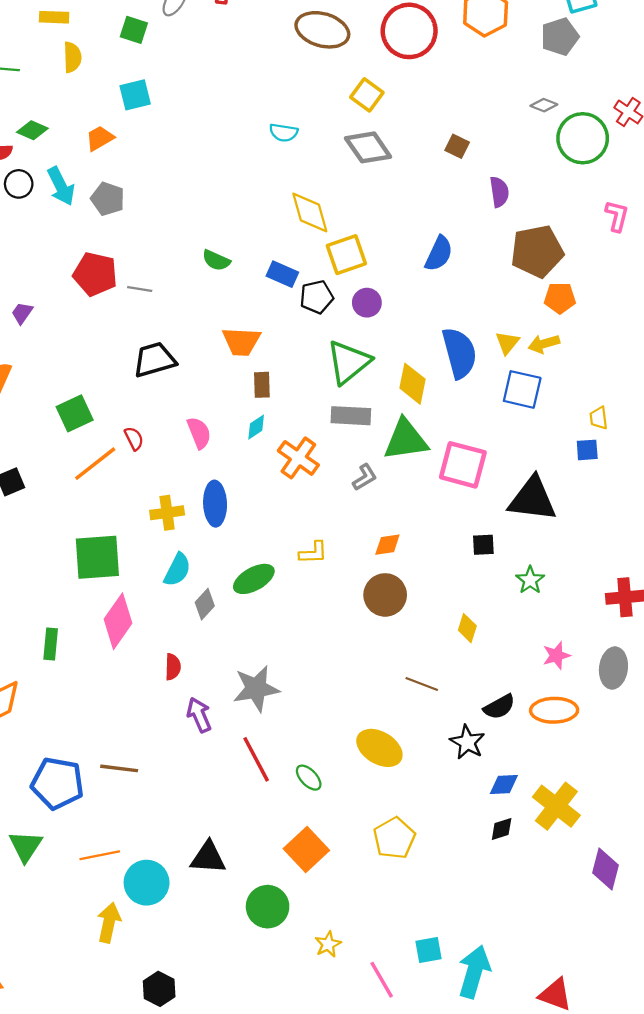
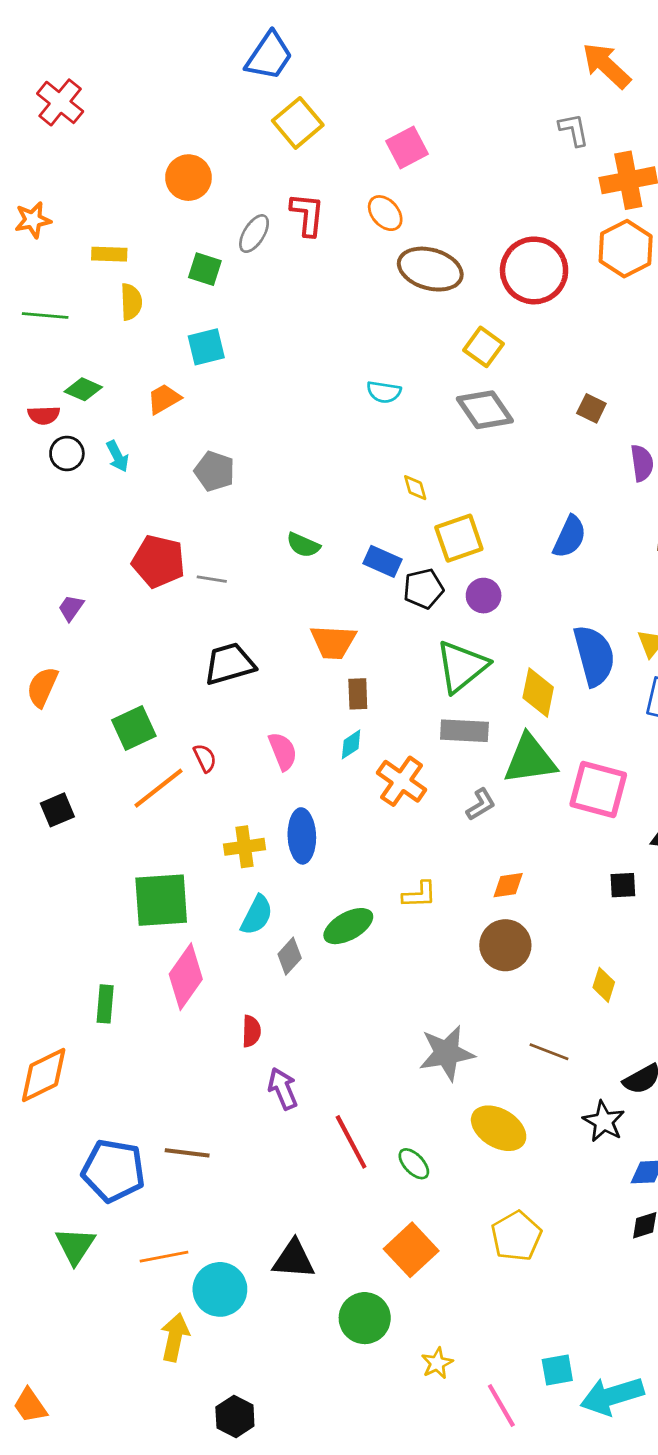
cyan arrow: (61, 186) -> (117, 456), size x0.7
gray pentagon: (108, 199) -> (214, 471), moved
yellow diamond: (310, 212) -> (415, 488), size x0.5
gray star: (256, 689) -> (447, 1053), moved
cyan arrow: (474, 972) -> (612, 1396), turned -123

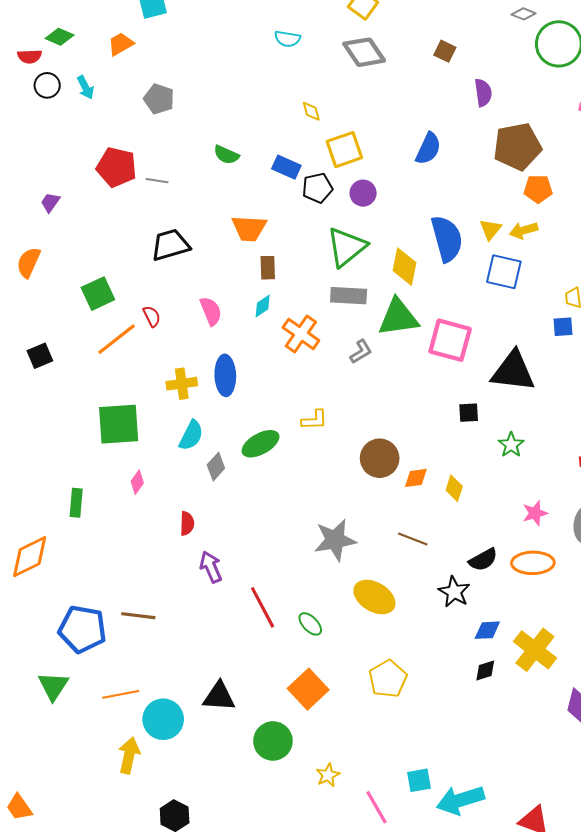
orange diamond: (508, 885) -> (416, 478), moved
pink diamond: (186, 977) -> (137, 482), size x0.5

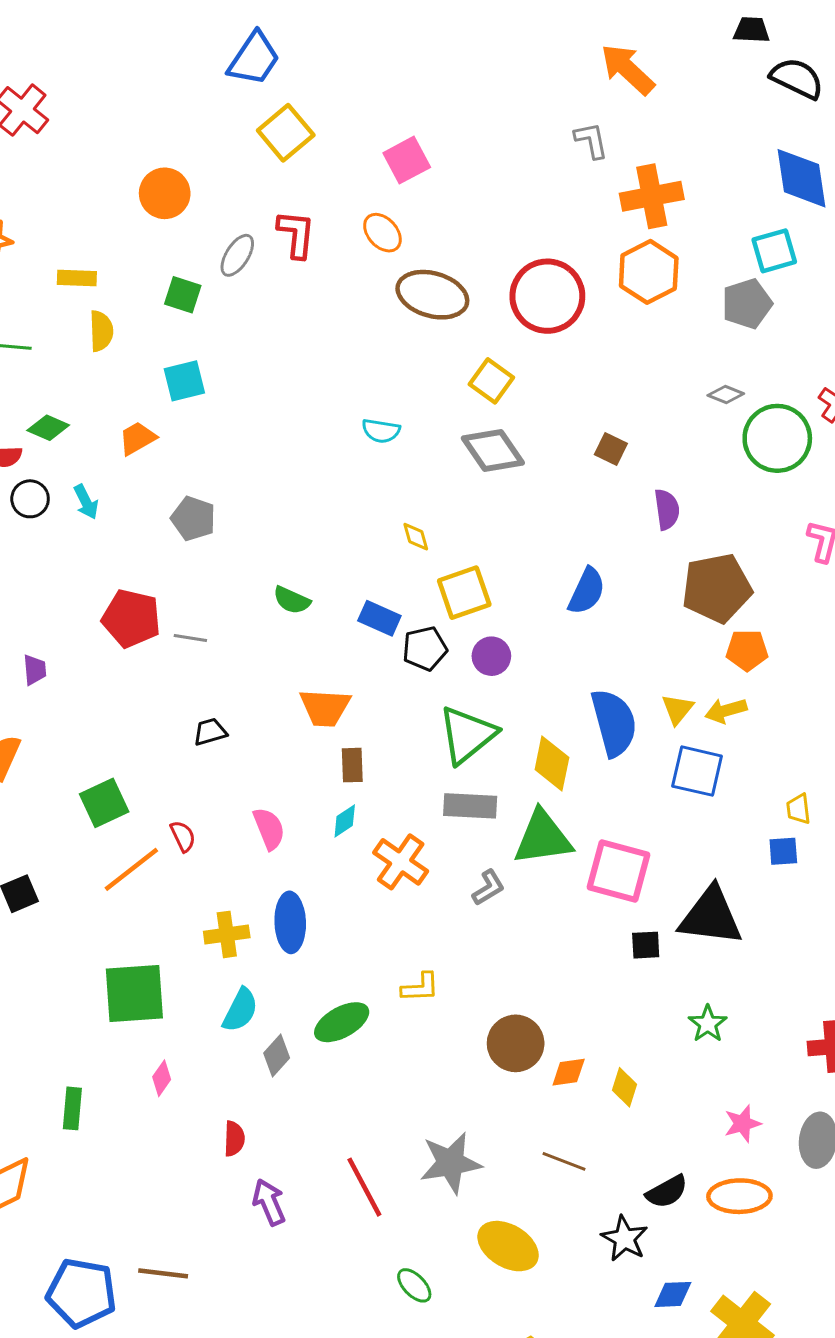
purple trapezoid: (50, 202) -> (35, 670), turned 140
black trapezoid: (170, 245) -> (210, 732), size x0.6
black square: (469, 413) -> (646, 945), moved
red line: (263, 607) -> (364, 1187), moved

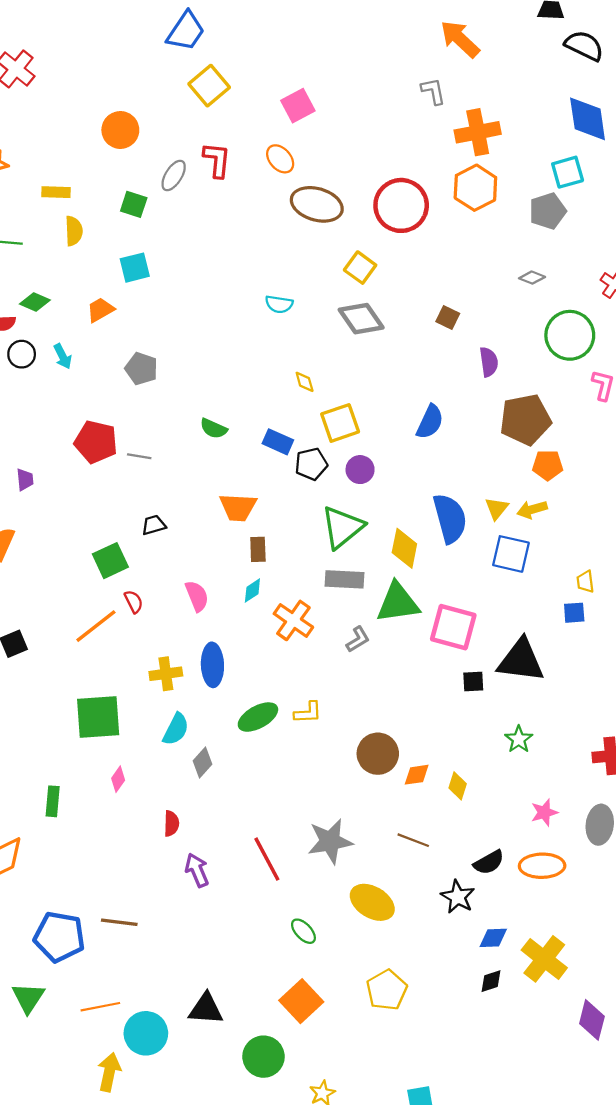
green circle: (777, 438) -> (570, 335), moved
green square: (104, 803) -> (110, 561), moved
green ellipse: (342, 1022) -> (258, 717), moved

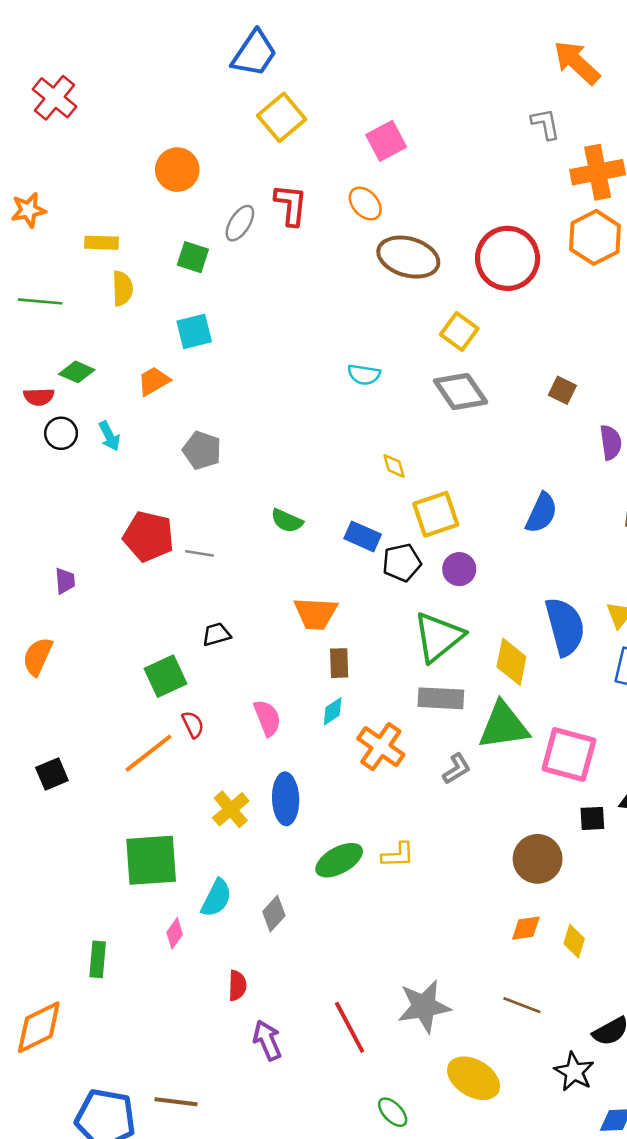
yellow cross: (166, 674) -> (231, 809), turned -32
cyan semicircle: (176, 729) -> (216, 898), moved
brown circle: (378, 754) -> (538, 859), moved

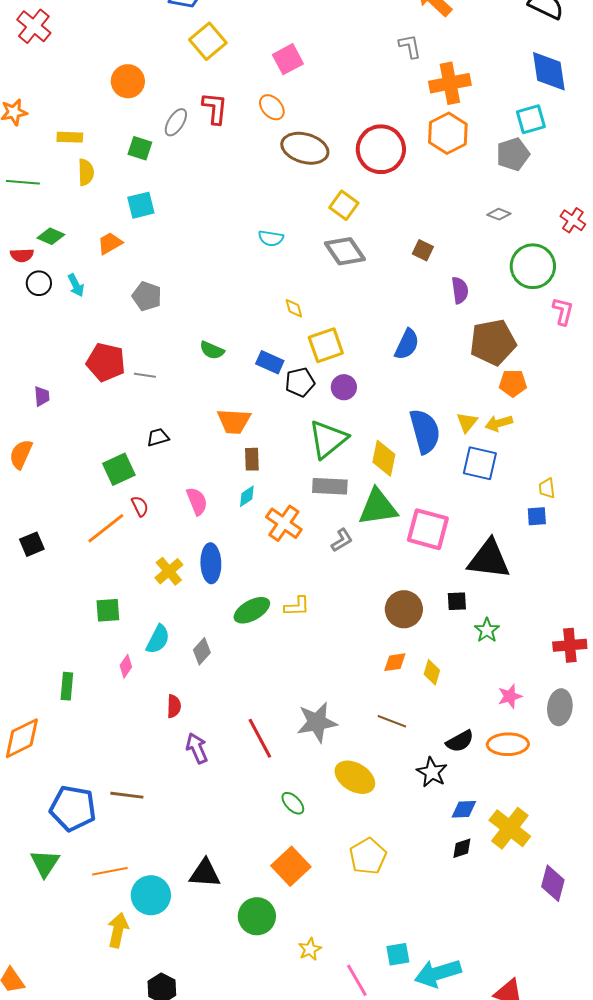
black square: (592, 818) -> (457, 601), moved
green square: (151, 860) -> (108, 610), size x0.6

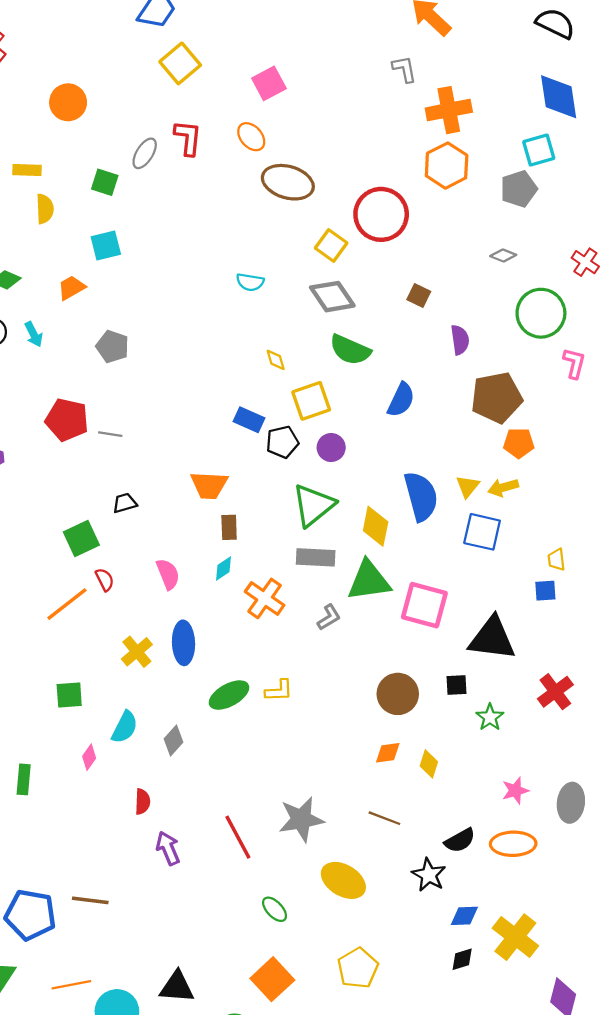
orange circle: (128, 81) -> (68, 102), moved
red circle: (381, 149) -> (381, 214), moved
green semicircle: (212, 350) -> (350, 350), moved, size x1.5
red cross: (570, 645) -> (555, 692), moved, turned -32

